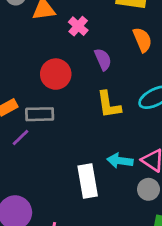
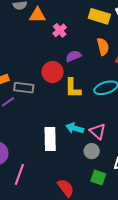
purple semicircle: (103, 59) -> (73, 56), turned -98
red circle: (56, 74) -> (53, 72), moved

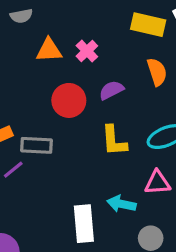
orange triangle: (37, 15) -> (49, 50), moved
red circle: (53, 72) -> (69, 100), moved
pink triangle: (98, 131) -> (157, 183), moved, turned -42

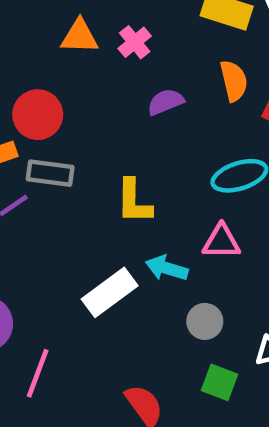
red circle: (69, 100) -> (38, 115), moved
yellow L-shape: (114, 141) -> (134, 201), moved
white rectangle: (84, 224) -> (110, 292), turned 54

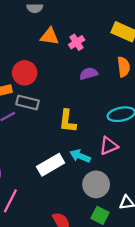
pink triangle: (221, 242) -> (109, 146), turned -30
gray circle: (205, 321) -> (96, 184), size x1.5

